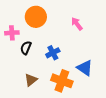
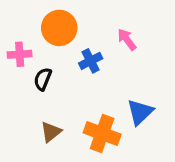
blue cross: (53, 53) -> (91, 61), moved
blue triangle: (85, 68) -> (140, 112), turned 42

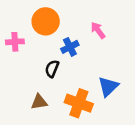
black semicircle: (43, 79) -> (52, 69), moved
brown triangle: (51, 132) -> (39, 102), turned 30

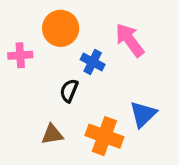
pink arrow: (98, 30) -> (130, 40), size x1.5
blue cross: (70, 47) -> (93, 62), turned -36

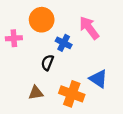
blue triangle: (143, 114) -> (98, 79), turned -42

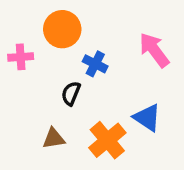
pink arrow: (89, 28) -> (154, 50), moved
orange cross: (72, 94) -> (107, 140), turned 30

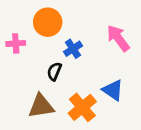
blue cross: (95, 64) -> (73, 49), turned 30
brown triangle: (54, 138) -> (41, 106), size x1.5

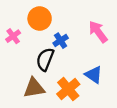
pink cross: (16, 43) -> (13, 36), turned -32
black semicircle: (54, 71) -> (45, 59), size x1.5

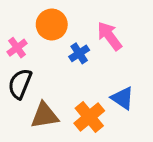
pink arrow: (98, 32) -> (110, 36), moved
black semicircle: (45, 59) -> (20, 84), moved

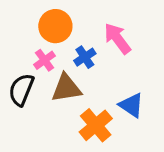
pink cross: (17, 48) -> (45, 60), moved
brown triangle: (45, 116) -> (66, 88), moved

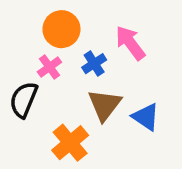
brown triangle: (66, 88) -> (105, 105), moved, turned -44
orange cross: (96, 125) -> (70, 143), moved

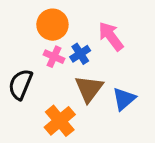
pink cross: (49, 67) -> (54, 57), moved, turned -30
blue triangle: (146, 117) -> (124, 99), turned 45

